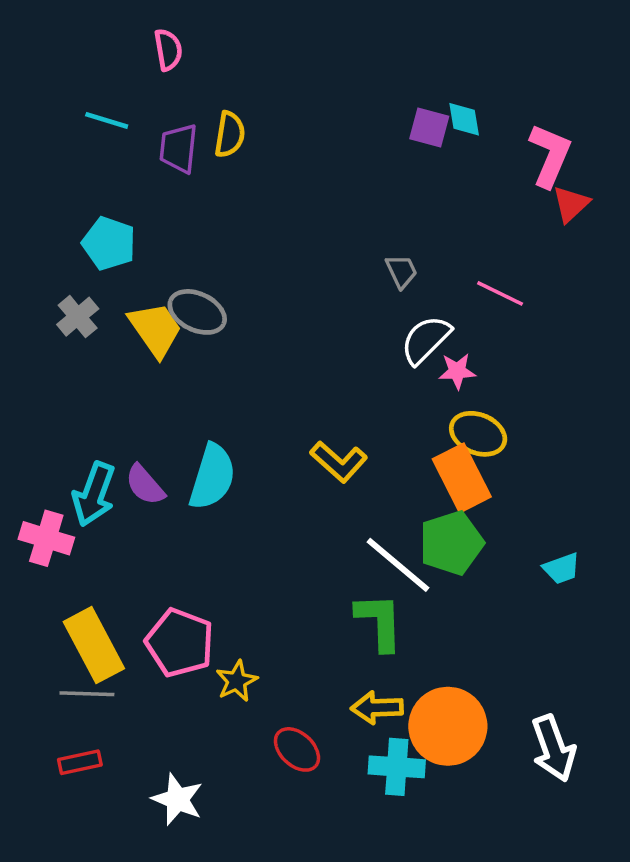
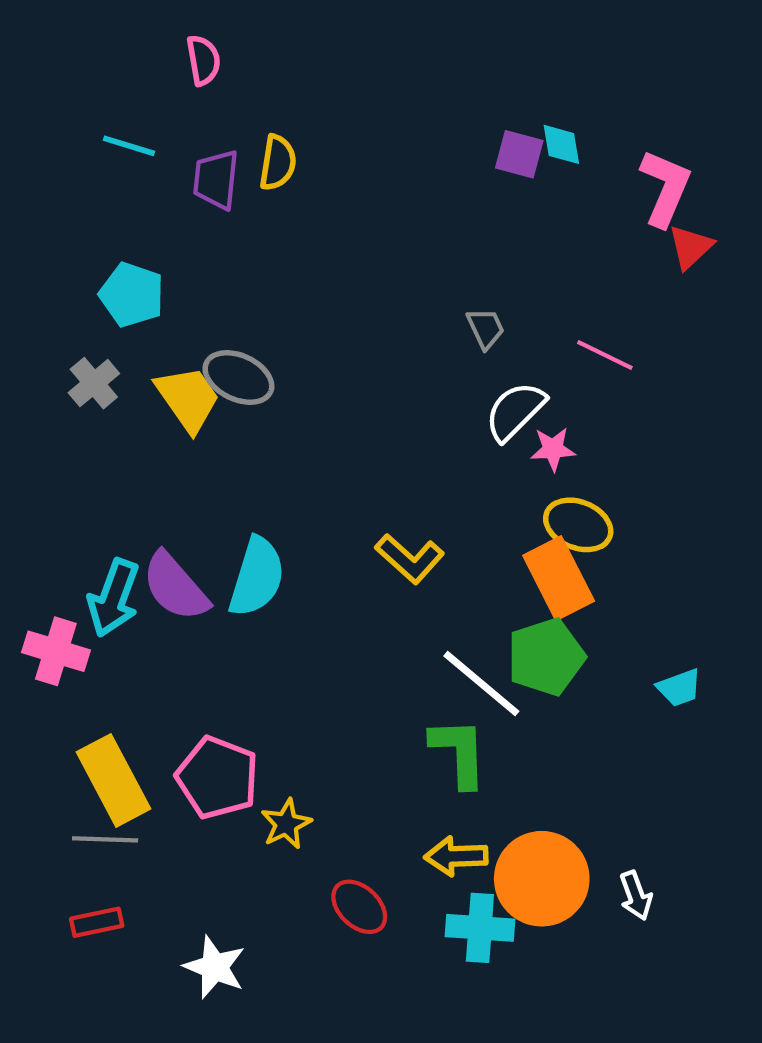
purple semicircle: (145, 485) -> (175, 587), size x1.4
white arrow: (553, 748) -> (636, 896), moved, size x0.6

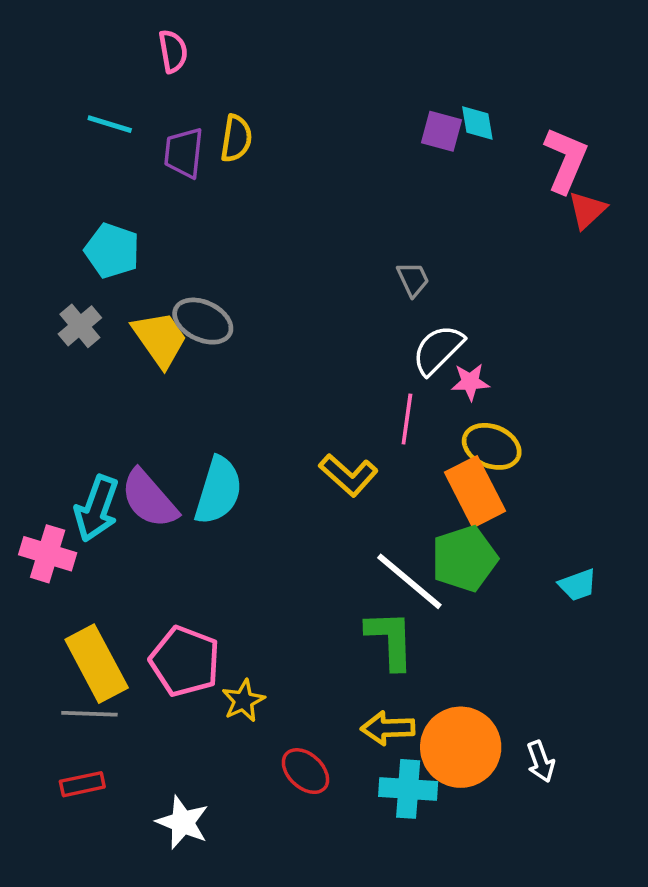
pink line: (605, 355) -> (407, 419), moved, turned 72

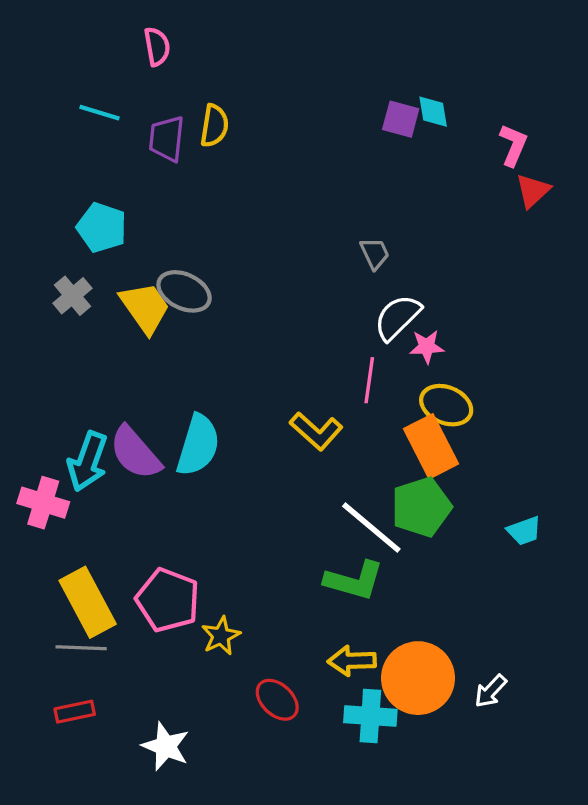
pink L-shape: (566, 160) -> (513, 145), size x0.7
green L-shape: (390, 640) -> (354, 581), turned 108
white arrow: (541, 761) -> (491, 691), turned 63

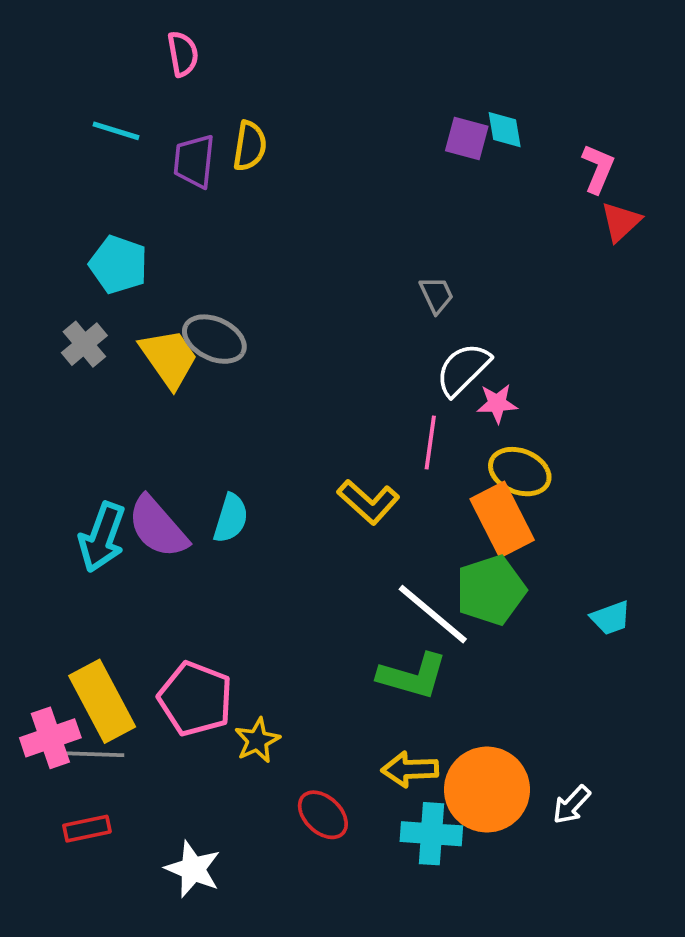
cyan semicircle: (198, 445) -> (231, 518), size x0.7
pink cross: (43, 503) -> (50, 738), moved, turned -36

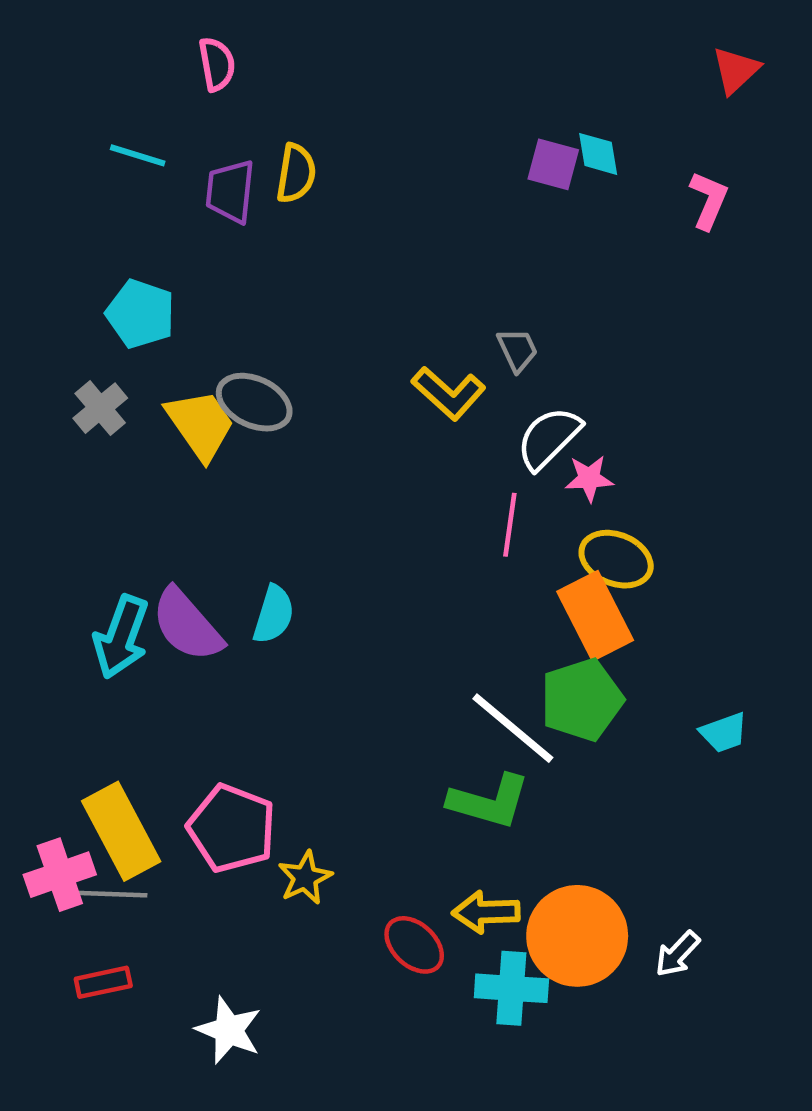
red triangle: (621, 222) -> (736, 70), moved
yellow L-shape: (368, 502) -> (449, 393), moved
red ellipse: (323, 815) -> (414, 945), moved

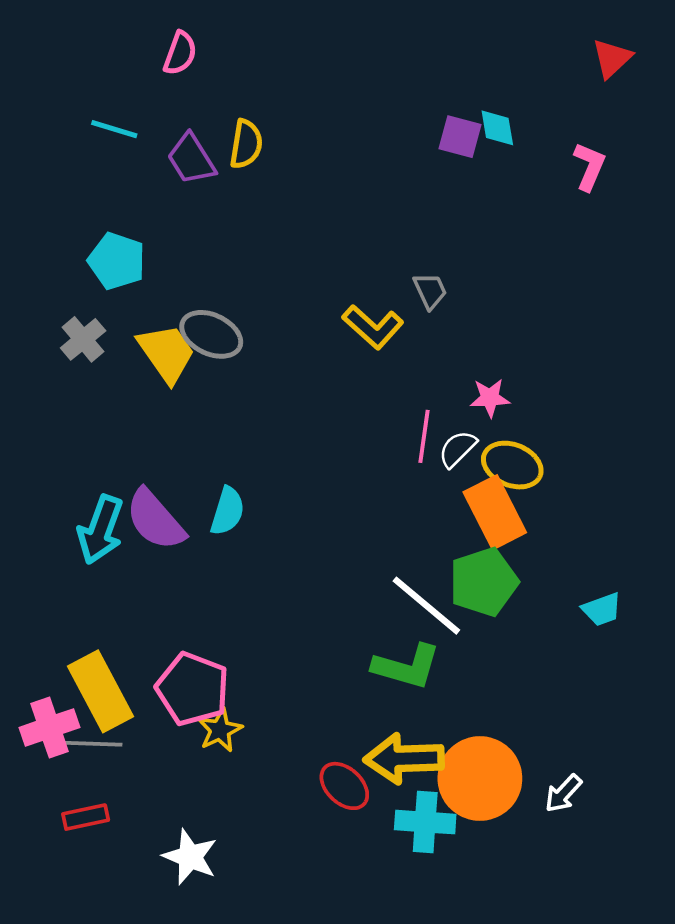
pink semicircle: (217, 64) -> (180, 53), turned 30
purple trapezoid: (230, 191) -> (191, 159), turned -38
white semicircle: (549, 438) -> (458, 449), moved, size x0.7
yellow star: (305, 878) -> (220, 730), moved
yellow arrow: (486, 912) -> (404, 759), size x1.4

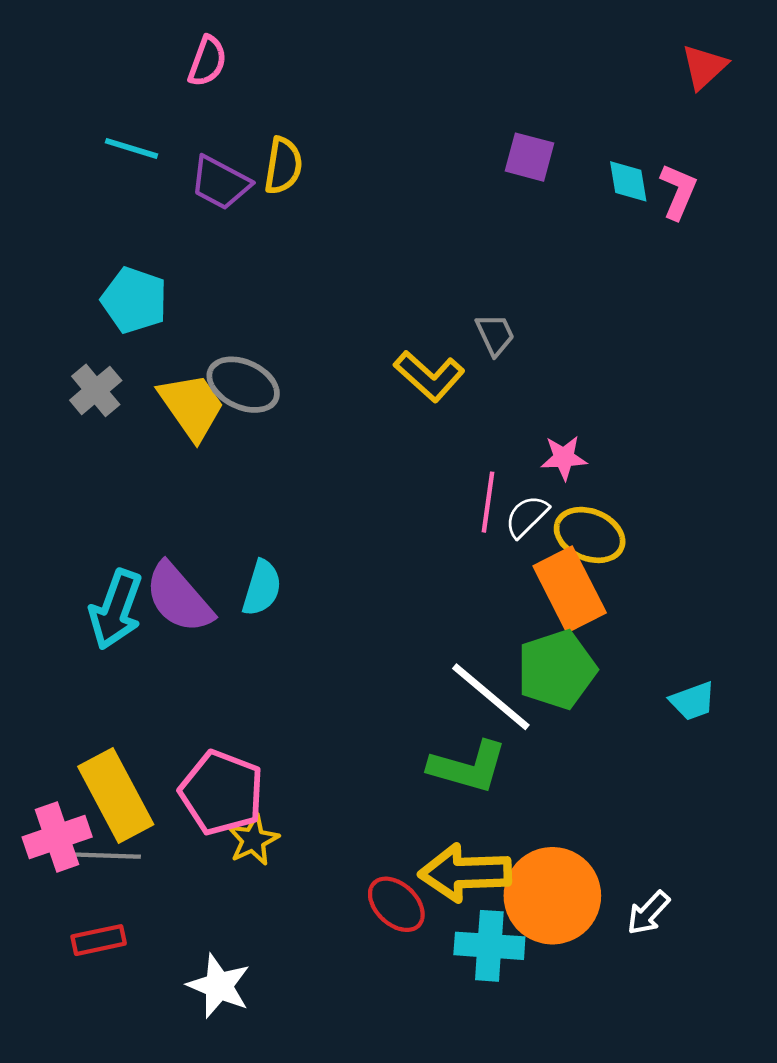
cyan diamond: (497, 128) -> (628, 181), moved
purple trapezoid: (191, 159) -> (220, 183), turned -30

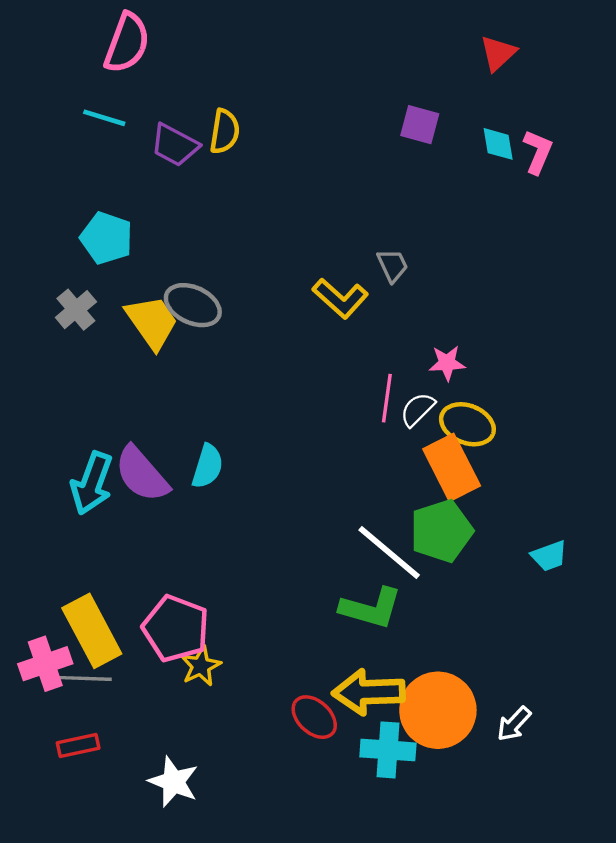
pink semicircle: (207, 61) -> (127, 43), moved, size x1.5
red triangle: (704, 67) -> (498, 53), moved

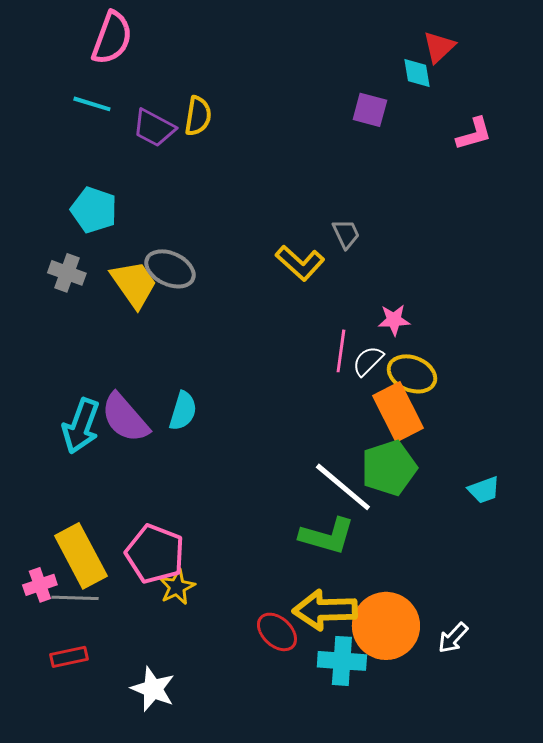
cyan diamond: (498, 144) -> (417, 73), moved
pink L-shape: (538, 152) -> (474, 134), turned 51
gray cross: (76, 310) -> (67, 273), turned -30
pink cross: (45, 664) -> (40, 585), size x0.7

